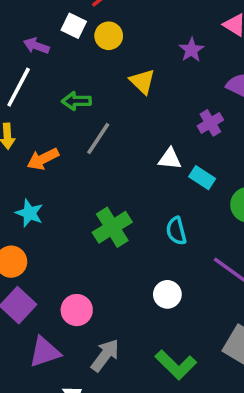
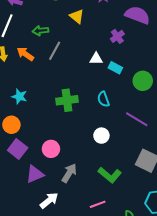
orange arrow: (43, 159) -> (25, 54), moved, turned 66
green cross: (112, 227) -> (67, 100), turned 30

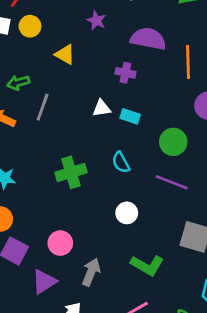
purple cross: (117, 36) -> (125, 73), turned -32
green circle: (143, 81) -> (173, 142), moved

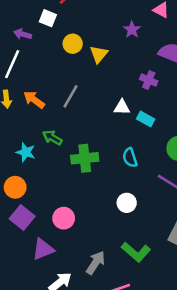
yellow circle: (30, 26) -> (73, 44), moved
yellow triangle: (65, 55) -> (99, 54), turned 30
green arrow: (18, 83) -> (52, 138), moved, turned 36
gray arrow: (91, 272) -> (96, 263), moved

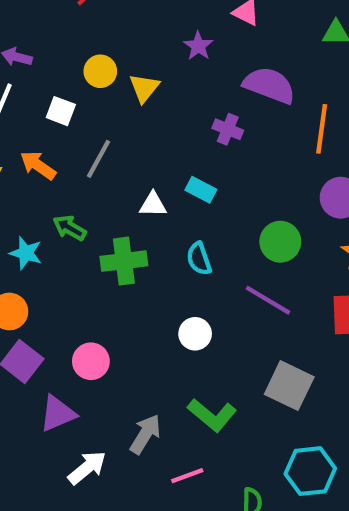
white square: (48, 18) -> (61, 111), moved
white triangle: (122, 107) -> (153, 205), moved
cyan rectangle: (146, 119) -> (201, 190), moved

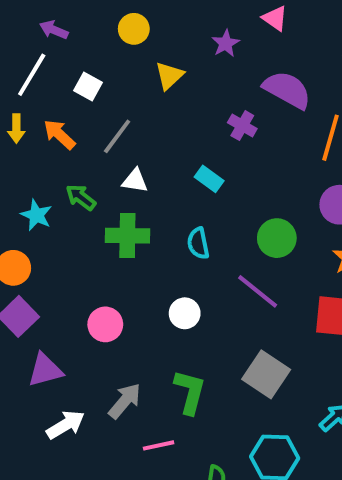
yellow circle: (100, 71) -> (134, 29), moved
white triangle: (153, 205) -> (135, 181), moved
pink circle: (91, 361) -> (105, 324), moved
green L-shape: (212, 415) -> (190, 392), turned -123

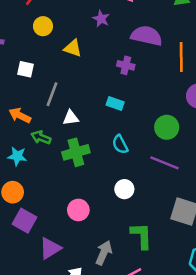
yellow triangle: (169, 76) -> (73, 48), turned -42
orange arrow: (59, 134) -> (20, 115), moved

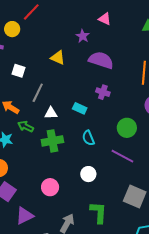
yellow circle: (43, 26) -> (12, 29), moved
purple semicircle: (147, 36) -> (101, 60), moved
purple cross: (126, 65) -> (103, 92), moved
cyan rectangle: (115, 104) -> (80, 108), moved

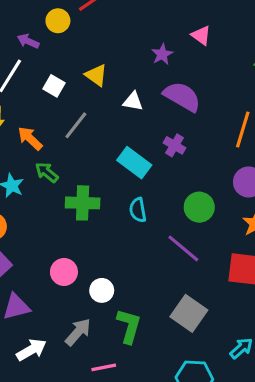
yellow triangle: (58, 58) -> (96, 75), moved
cyan rectangle: (80, 108) -> (134, 163), size x1.5
white triangle: (51, 113) -> (133, 101), moved
white circle: (88, 174) -> (102, 290), moved

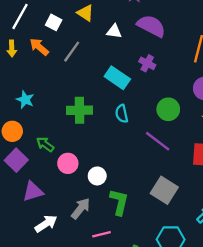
orange arrow: (30, 138) -> (39, 47), moved
green arrow: (47, 172) -> (45, 144), moved

